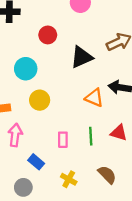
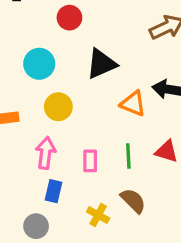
black triangle: (81, 57) -> (101, 64), moved
pink arrow: (15, 135) -> (46, 153), moved
blue rectangle: (36, 162) -> (54, 191), turned 63
brown semicircle: (107, 175) -> (133, 201), moved

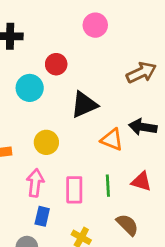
cyan circle: (39, 64) -> (30, 88), moved
pink rectangle: (90, 161) -> (74, 190), size x1.4
brown semicircle: (133, 201) -> (127, 225), moved

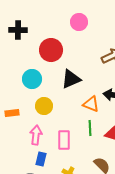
red circle: (56, 64) -> (51, 50), size x1.5
cyan circle: (30, 88) -> (32, 79), moved
green line: (108, 186) -> (90, 128), moved

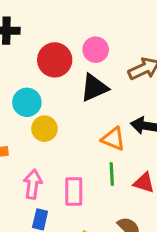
pink circle: (79, 22) -> (96, 50), moved
black triangle: (71, 79) -> (94, 88), moved
yellow circle: (44, 106) -> (44, 129), moved

